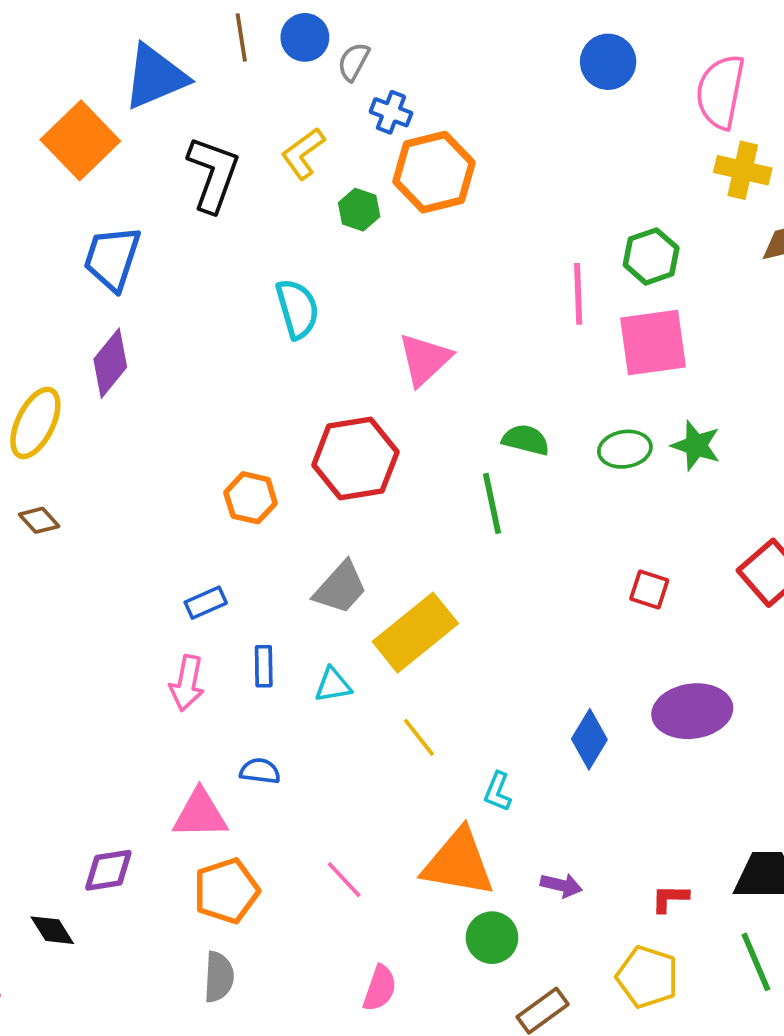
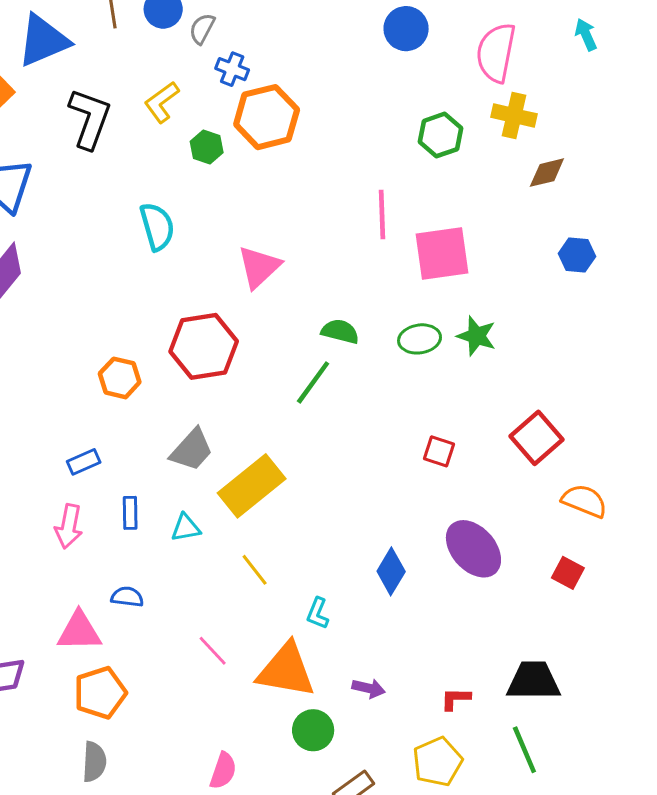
green hexagon: (651, 256) -> (441, 135), moved
green line: (492, 503) -> (313, 382), turned 48
purple ellipse: (692, 711) -> (473, 549), turned 56
pink line: (344, 880) -> (213, 651), moved
yellow pentagon: (647, 977) -> (438, 762), turned 30

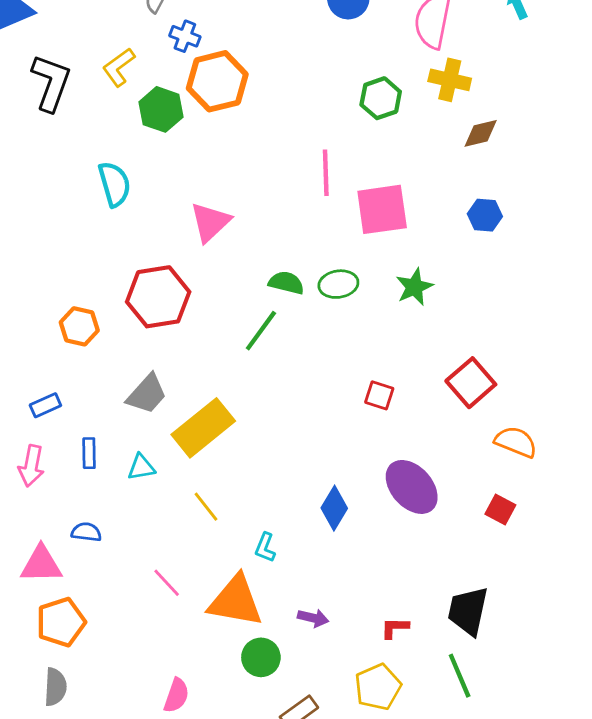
green hexagon: (207, 147) -> (161, 109), size x1.4
blue hexagon: (577, 255) -> (485, 215), moved
green star: (476, 336) -> (414, 287), turned 30
green ellipse: (420, 339) -> (338, 284), moved
black trapezoid: (533, 681) -> (468, 611), turned -78

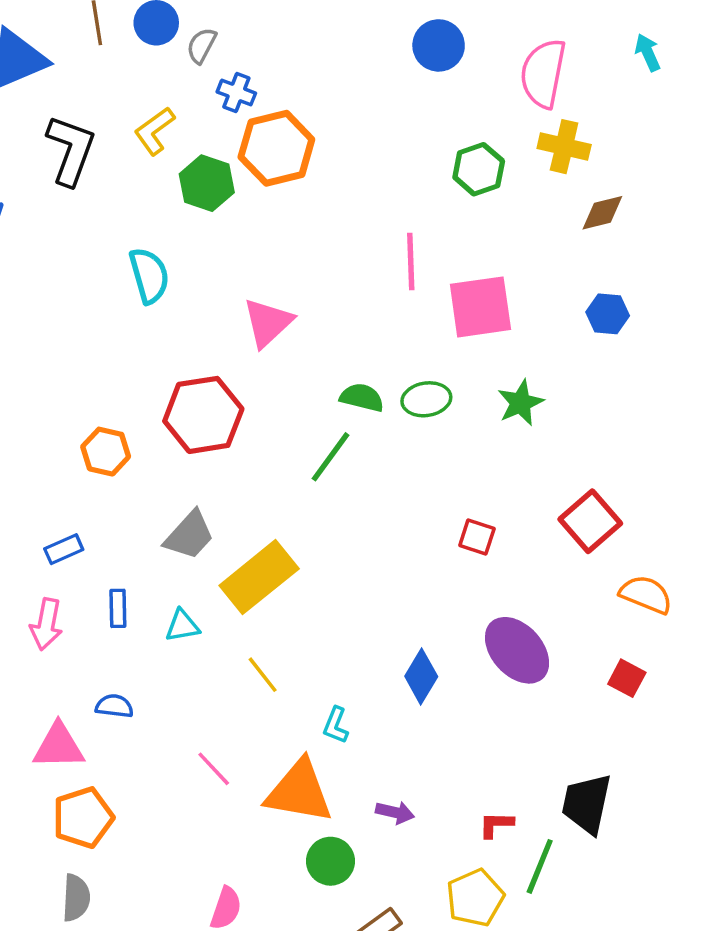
green line: (460, 676) -> (540, 866), moved, turned 45

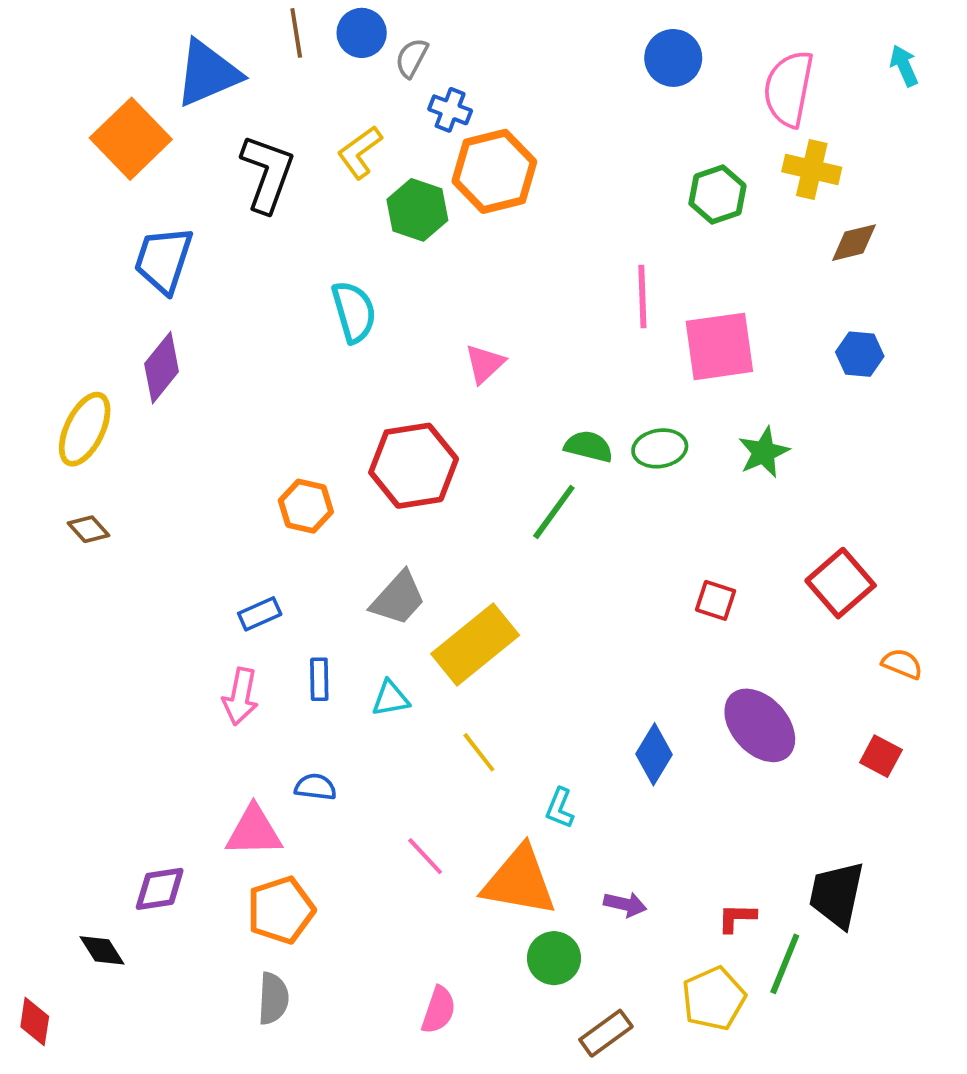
pink triangle: (268, 323) -> (485, 364), size x0.7
orange semicircle: (646, 594) -> (902, 664), size x0.7

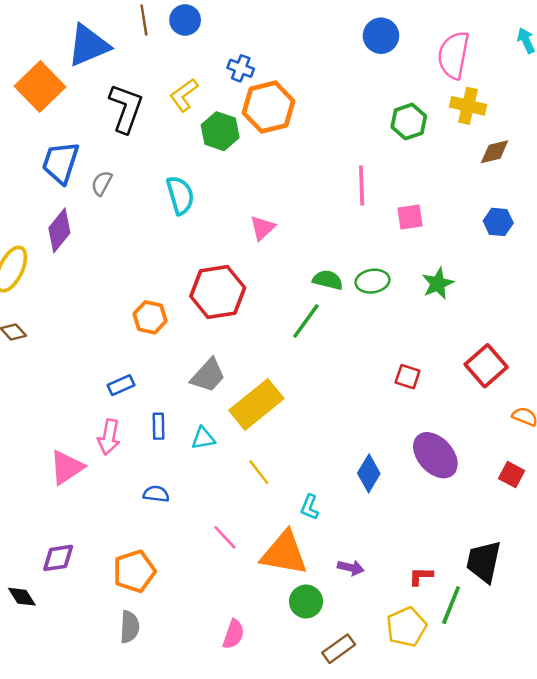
gray semicircle: (412, 58) -> (102, 183), moved
pink square: (719, 346) -> (410, 217), size x0.6
pink triangle: (254, 831) -> (67, 467), moved, turned -33

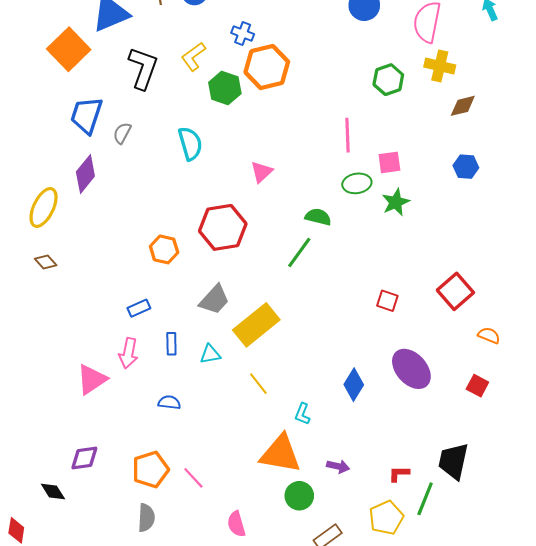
green ellipse: (372, 281) -> (357, 183), moved
green star: (438, 284) -> (396, 202), moved
pink line: (225, 537) -> (193, 478), moved
pink semicircle: (233, 634) -> (236, 524), turned 145

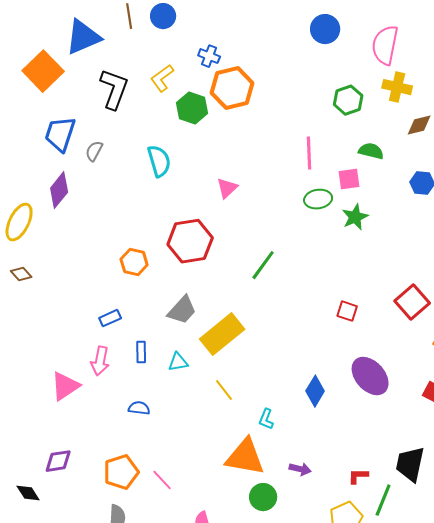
green semicircle: (318, 217) -> (371, 151), moved

